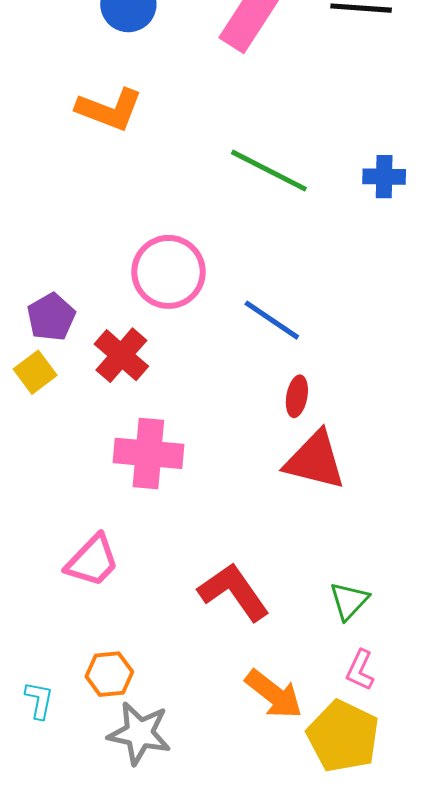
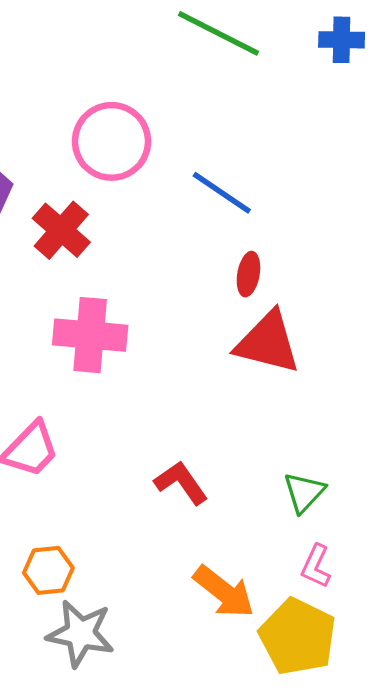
red L-shape: (234, 592) -> (181, 483), size x0.7

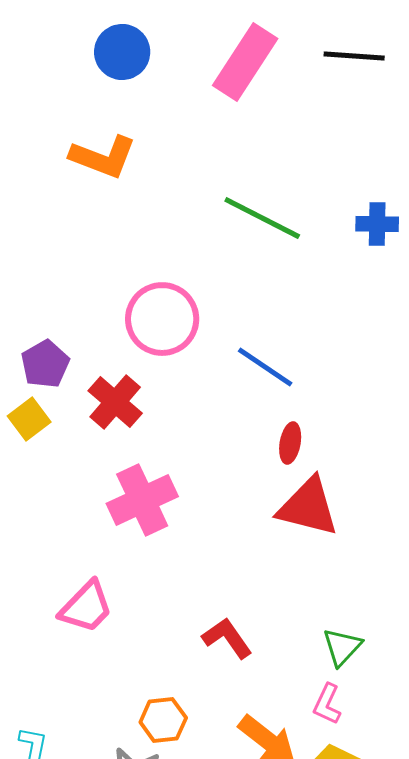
pink cross: (90, 335) -> (142, 500), turned -30
pink L-shape: (316, 566) -> (327, 704), moved
orange hexagon: (48, 570) -> (163, 720), moved

